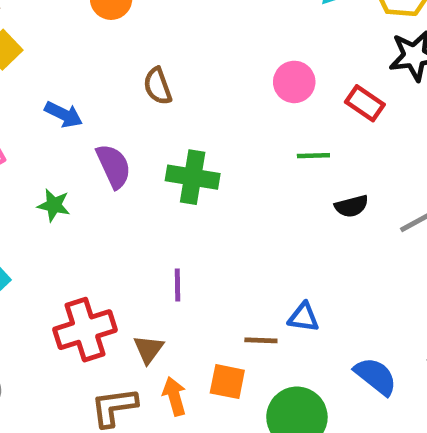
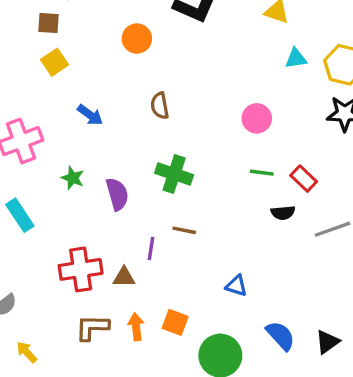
red rectangle: (365, 103) -> (304, 179), moved
purple semicircle: (114, 166) -> (117, 194), moved
brown line: (261, 340) -> (184, 230), moved
brown triangle: (148, 349) -> (124, 277), moved, turned 45

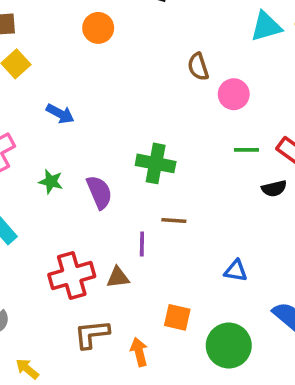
cyan triangle: (296, 58) -> (266, 26), size x1.4
brown semicircle: (160, 106) -> (198, 67), moved
orange arrow: (136, 327) -> (139, 352), moved

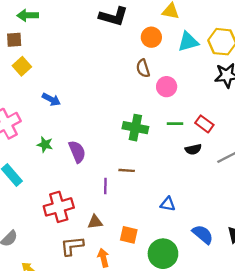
orange circle: (98, 28) -> (151, 37), moved
green cross: (156, 163) -> (135, 128), moved
brown triangle: (118, 277) -> (95, 222), moved

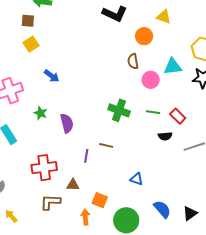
cyan triangle: (188, 42) -> (173, 67), moved
orange arrow: (103, 258) -> (85, 217), moved

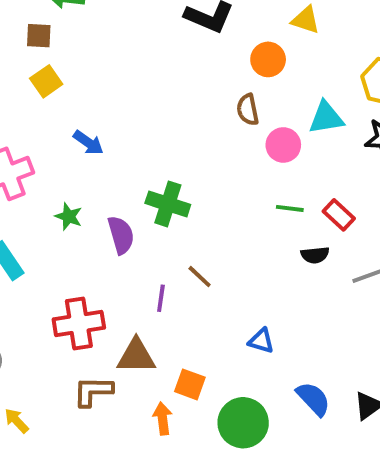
green cross: (119, 110) -> (168, 204), moved
brown line: (106, 145) -> (200, 277), turned 32
brown triangle: (73, 185) -> (136, 356), size x1.5

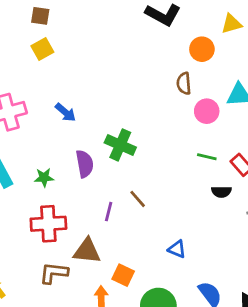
yellow triangle: (306, 20) -> (231, 24), turned -40
blue arrow: (88, 143) -> (65, 112), moved
green star: (69, 217) -> (44, 177), moved, turned -30

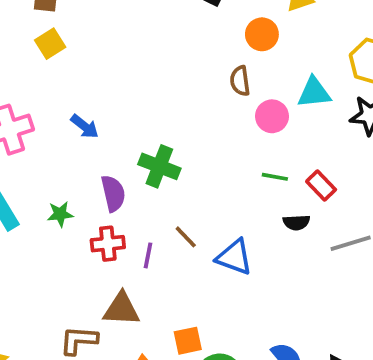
red cross: (48, 224) -> (108, 244), moved, size x0.7
blue triangle: (177, 249) -> (234, 257), moved, size x1.5
orange square: (123, 275) -> (188, 341), moved, turned -35

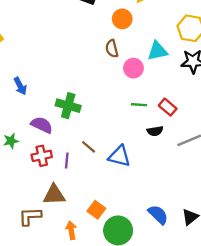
blue arrow: (85, 126) -> (20, 86), turned 30
purple semicircle: (113, 193) -> (42, 125), turned -45
orange square: (188, 341) -> (96, 210), turned -36

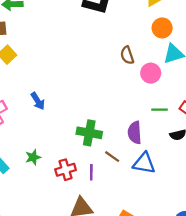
orange circle: (122, 19) -> (162, 28), moved
green cross: (68, 106) -> (89, 133), moved
purple semicircle: (42, 125) -> (135, 133), moved, turned -115

